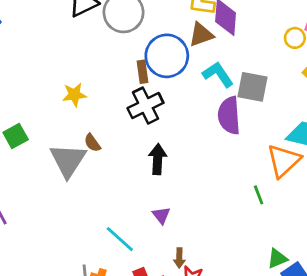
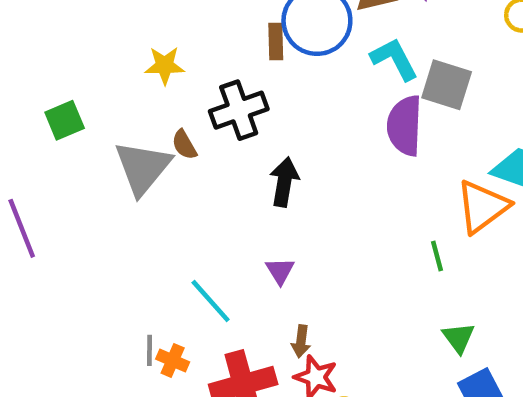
black cross: (145, 106) -> (239, 110), moved
green triangle: (277, 259) -> (459, 338), moved, turned -50

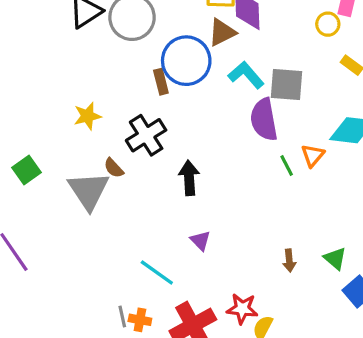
orange triangle: (482, 207) -> (313, 155), moved, size x0.6
green line: (437, 256) -> (287, 165), moved
brown arrow: (301, 341) -> (289, 260), moved

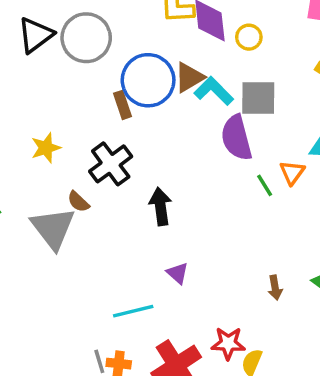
yellow circle: (328, 24) -> (249, 37), moved
brown triangle: (222, 32) -> (189, 77), moved
cyan line: (157, 273) -> (133, 311), turned -45

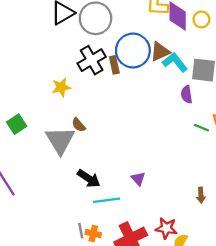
yellow circle: (249, 37) -> (201, 19), moved
purple semicircle: (237, 138) -> (187, 94), size x0.6
black cross: (111, 164) -> (92, 60), moved
green line: (265, 185) -> (201, 128), turned -42
black arrow: (160, 206) -> (89, 179), moved, turned 125

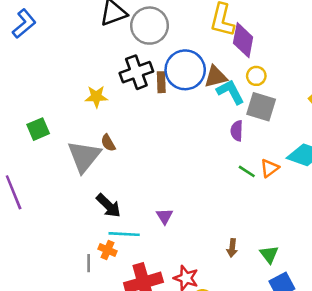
yellow circle: (201, 19) -> (256, 76), moved
orange cross: (93, 233) -> (107, 250), moved

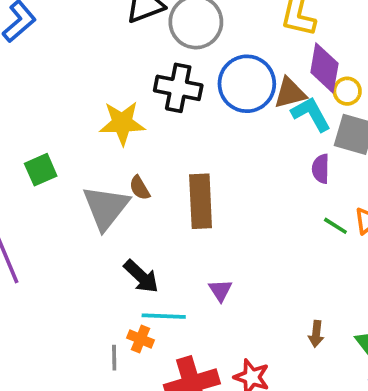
purple diamond: (243, 40) -> (324, 68), moved
black cross: (136, 72) -> (178, 88), turned 32
brown rectangle: (161, 82) -> (201, 201), moved, size x1.8
yellow star: (96, 97) -> (122, 123), size x1.4

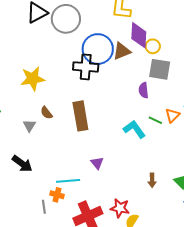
black cross: (178, 88) -> (86, 67), moved
cyan L-shape: (311, 114) -> (134, 129), moved
gray triangle: (106, 207) -> (29, 126), size x0.5
black arrow: (141, 276) -> (22, 164), moved

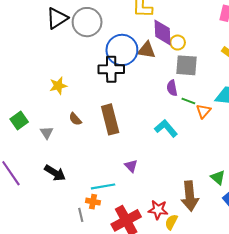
brown triangle: (122, 51) -> (147, 50), turned 36
yellow star: (33, 79) -> (58, 86), size x0.7
green line: (155, 120) -> (188, 101), moved
gray triangle: (29, 126) -> (47, 133), moved
brown arrow: (152, 180) -> (190, 196), moved, size x2.0

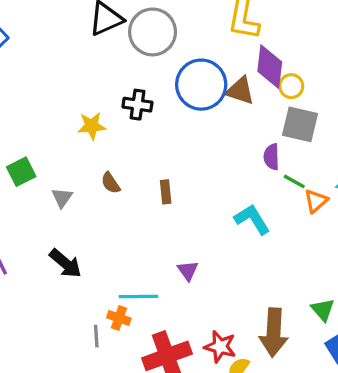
black cross: (111, 69) -> (137, 105), moved, size x0.7
brown rectangle: (110, 119) -> (166, 192), size x0.5

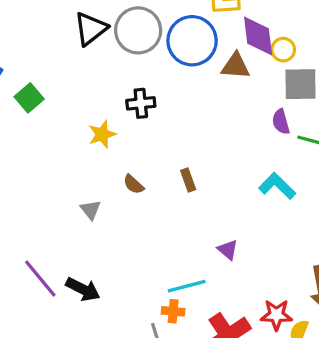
blue circle: (201, 85) -> (192, 41), moved
green square: (21, 172) -> (29, 98), moved
black arrow: (65, 263) -> (83, 289), moved

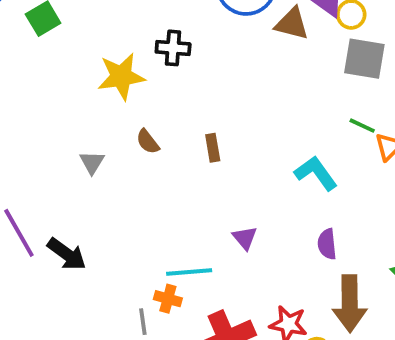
purple semicircle: (281, 122) -> (327, 244), moved
yellow star: (102, 134) -> (121, 76), size x1.4

